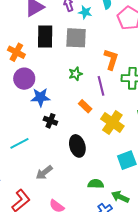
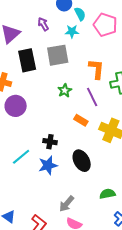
cyan star: (85, 12) -> (72, 31), moved
blue star: (40, 97) -> (48, 165), moved
cyan line: (19, 143) -> (21, 157), moved
gray arrow: (44, 173) -> (67, 204), moved

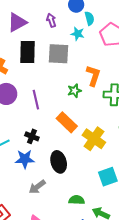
green star: (65, 90) -> (74, 91), moved
purple line: (92, 97) -> (36, 100), moved
orange rectangle: (81, 120) -> (67, 122), size x1.5
gray arrow: (67, 204) -> (37, 187), moved

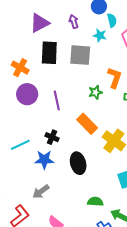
gray arrow: (37, 187) -> (41, 191), moved

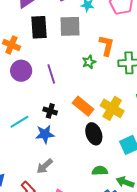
orange rectangle: (87, 124) -> (83, 106), moved
black ellipse: (78, 163) -> (94, 134), moved

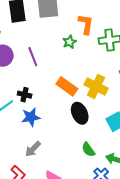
black cross: (50, 111) -> (25, 95), moved
green semicircle: (100, 171) -> (88, 150), turned -119

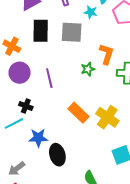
black cross: (25, 95) -> (26, 106), moved
black ellipse: (80, 113) -> (57, 155), moved
gray arrow: (33, 149) -> (17, 169), moved

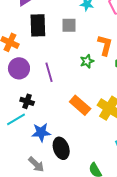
gray square: (72, 32) -> (69, 25), size x0.7
gray arrow: (17, 169) -> (36, 164), moved, turned -96

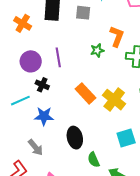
purple circle: (19, 68) -> (31, 61), moved
black cross: (27, 101) -> (42, 85), moved
black ellipse: (61, 148) -> (75, 138), moved

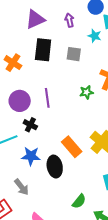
orange rectangle: (86, 93) -> (72, 147), moved
black ellipse: (75, 138) -> (55, 167), moved
green semicircle: (94, 160) -> (79, 201), turned -119

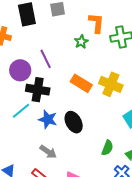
black cross: (30, 125) -> (38, 90), size x1.6
orange rectangle: (72, 147) -> (81, 83), moved
blue star: (31, 156) -> (48, 119), turned 30

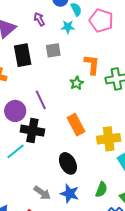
orange rectangle: (81, 83) -> (76, 125), turned 30
yellow cross: (111, 84) -> (109, 139), moved, turned -30
blue star: (48, 119) -> (70, 194), moved

